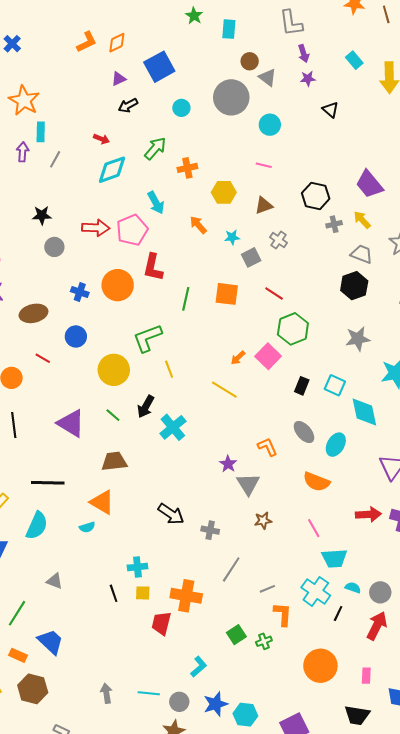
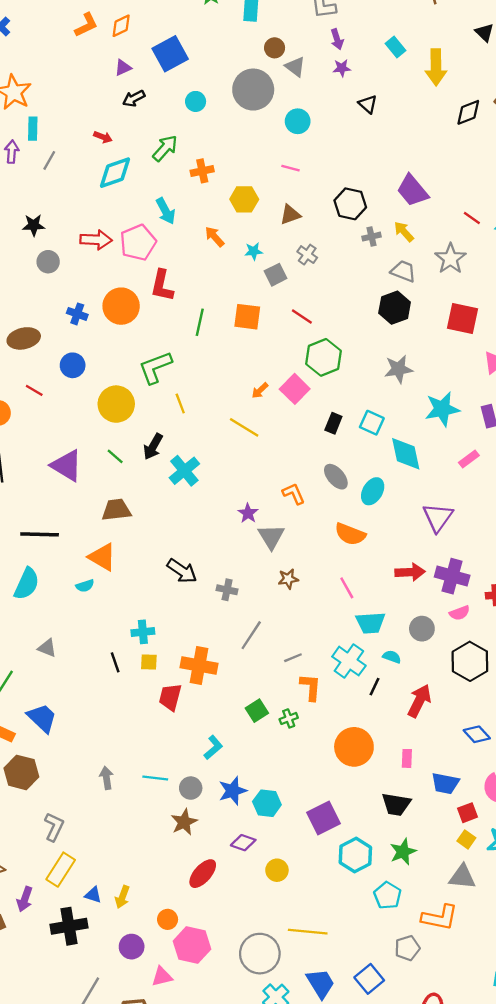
gray circle: (380, 592) -> (422, 629), moved

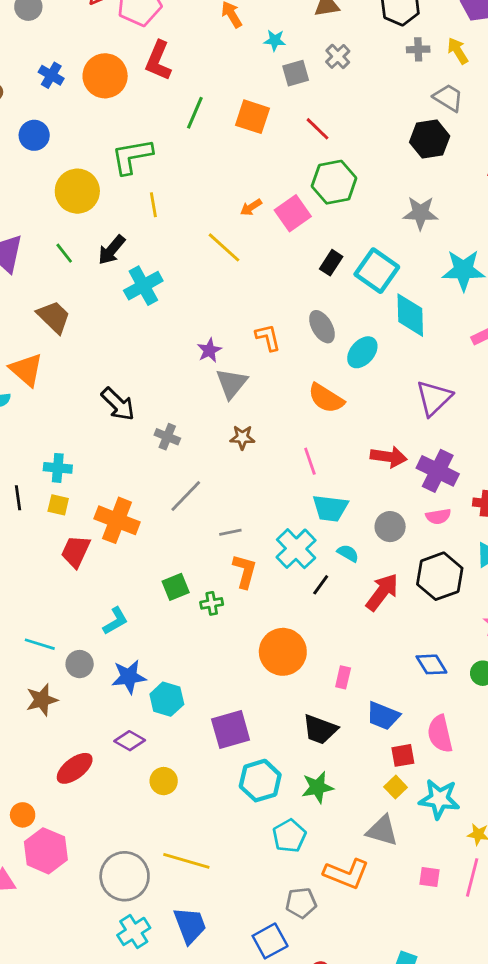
cyan square: (372, 423) -> (377, 271), size x1.4
brown trapezoid: (116, 510) -> (54, 317), turned 40
red arrow: (419, 701) -> (382, 592), moved
brown star: (184, 822) -> (42, 700), moved
blue square: (369, 979) -> (270, 941), moved

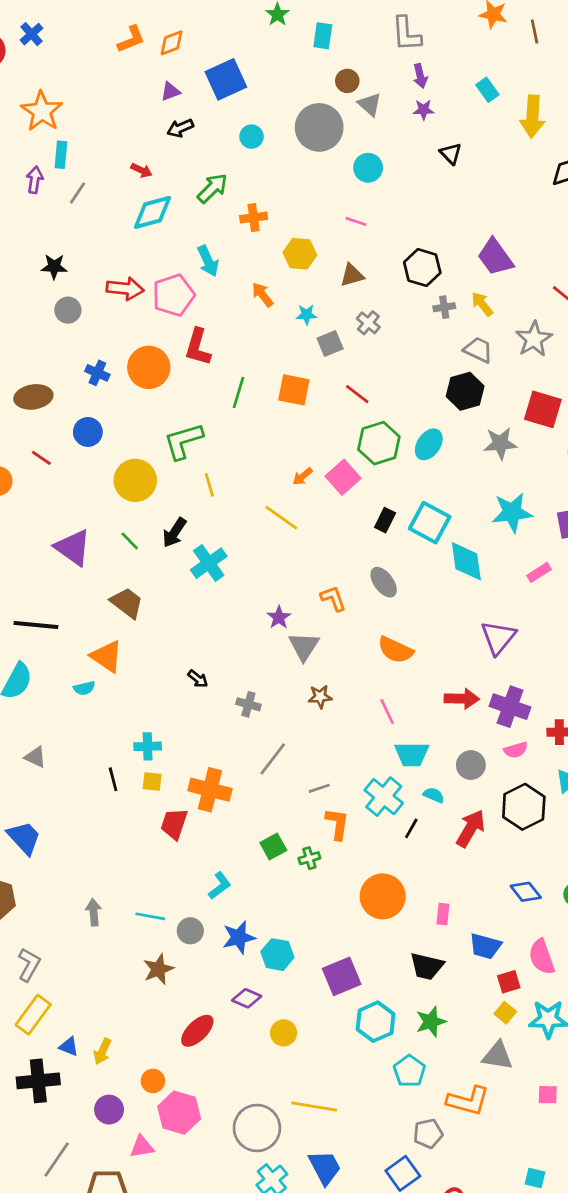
gray star: (420, 213) -> (500, 443), moved
cyan ellipse: (362, 352) -> (429, 444), moved
black arrow: (118, 404) -> (198, 679), size x0.6

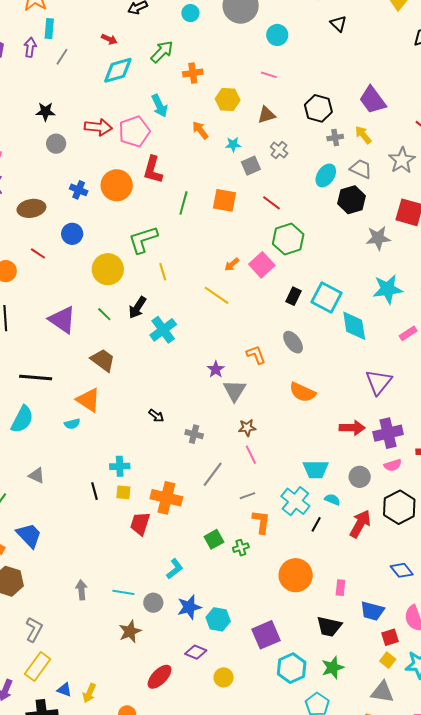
cyan ellipse: (429, 444) -> (326, 175), moved
purple cross: (510, 707) -> (388, 433), turned -32
pink line: (387, 712) -> (251, 455), moved

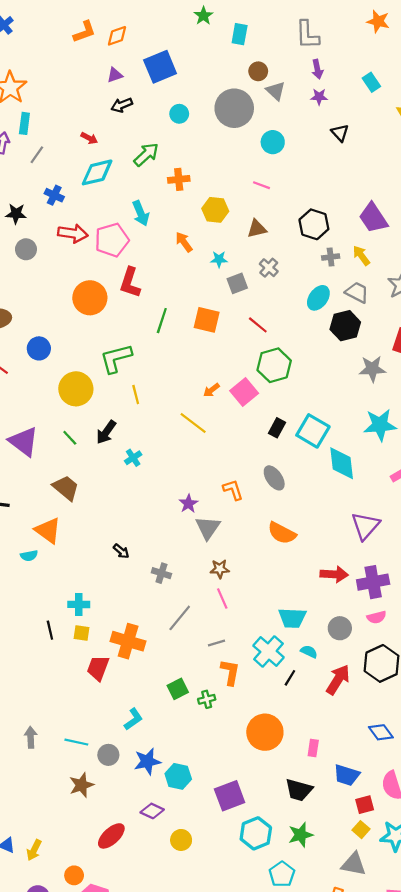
blue cross: (79, 190) -> (54, 195), moved
cyan cross: (163, 330) -> (133, 458), size x0.6

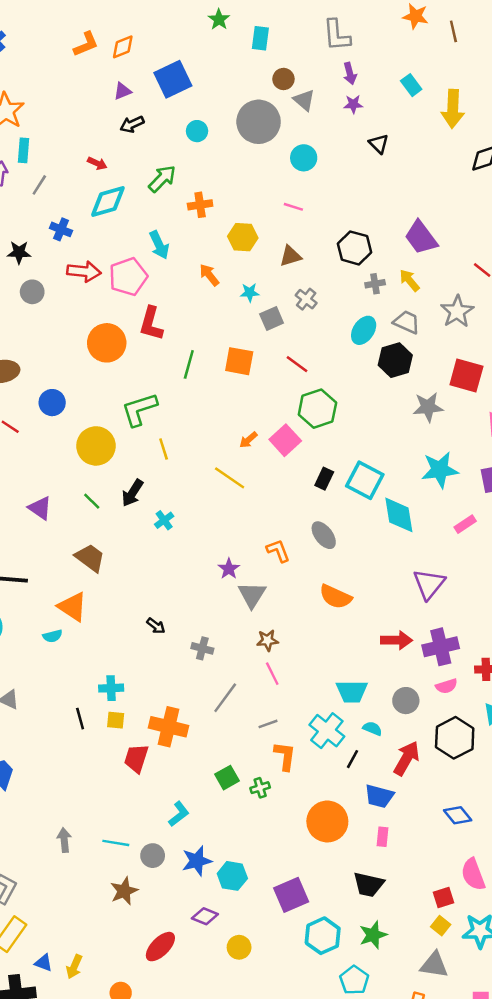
purple triangle: (24, 442) -> (40, 508), size x0.7
blue trapezoid: (347, 775) -> (379, 796), moved

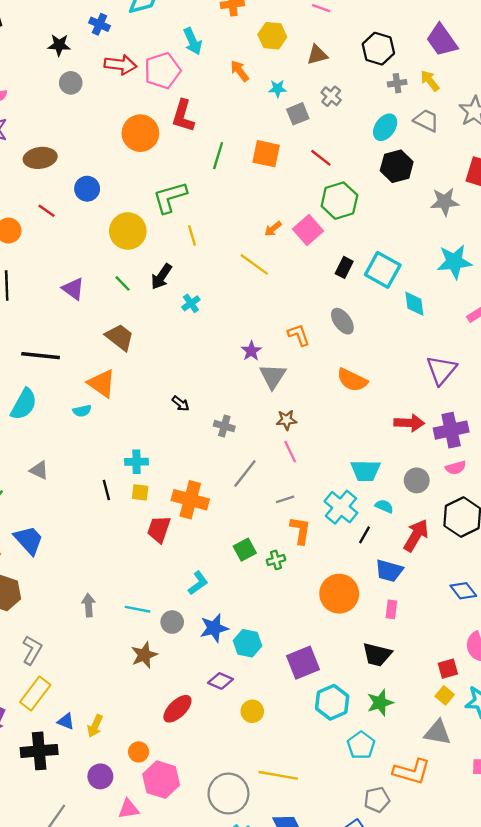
black hexagon: (395, 360) -> (397, 166), moved
cyan diamond: (399, 515) -> (414, 304), size x0.7

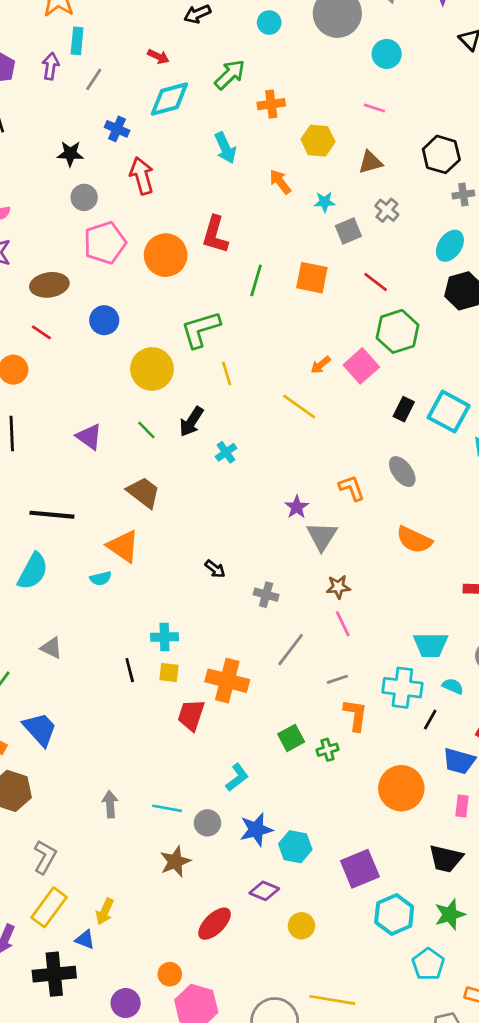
red arrow: (120, 65) -> (142, 176), turned -112
pink pentagon: (162, 71) -> (105, 243), moved
red line: (47, 211) -> (41, 332), moved
cyan cross: (341, 507) -> (402, 688), turned -32
yellow arrow: (95, 726) -> (105, 911), moved

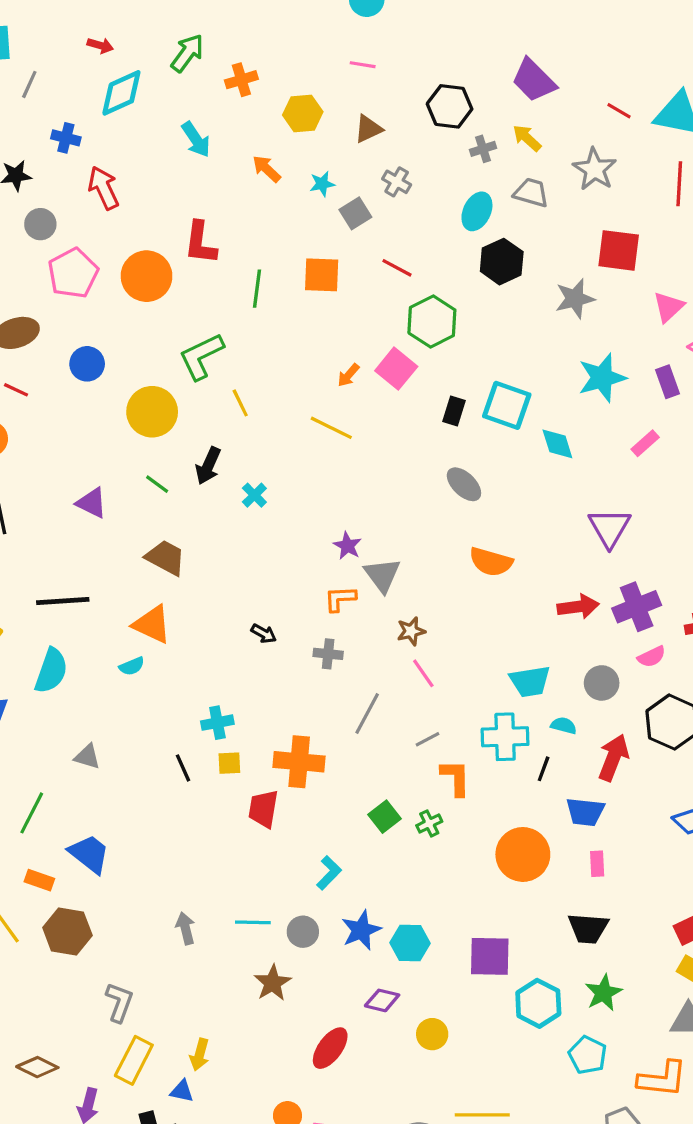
orange L-shape: (352, 488) -> (340, 599), moved, turned -64
purple square: (360, 869) -> (490, 956), turned 33

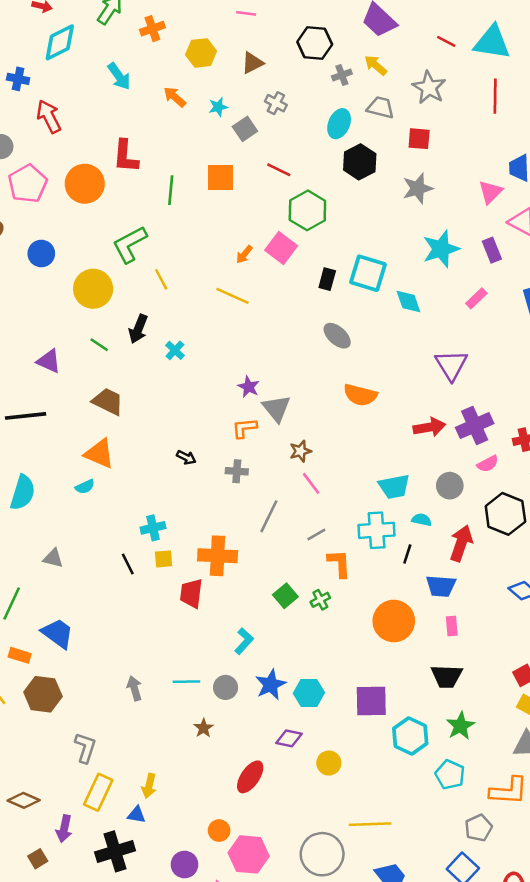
red square: (619, 250) -> (419, 139), moved, size x0.7
black line: (63, 601) -> (26, 416), moved
brown star: (273, 983) -> (204, 728), size x0.7

